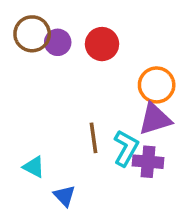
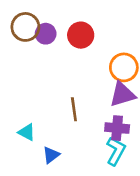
cyan L-shape: (126, 148) -> (116, 151), moved
blue triangle: (64, 196) -> (51, 155), turned 36

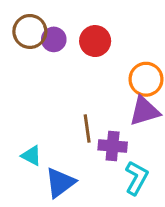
purple cross: (117, 128) -> (113, 146), moved
blue triangle: (51, 155) -> (60, 183), size x1.5

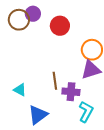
purple circle: (54, 39) -> (33, 14), moved
cyan triangle: (31, 156) -> (20, 90), moved

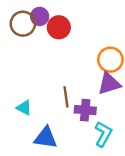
red circle: (60, 26) -> (59, 27), moved
blue triangle: (38, 115) -> (46, 138), turned 45

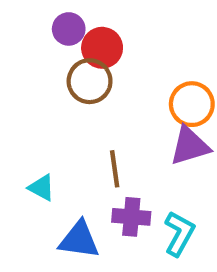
brown circle: (23, 24) -> (90, 81), moved
purple cross: (85, 110) -> (131, 217), moved

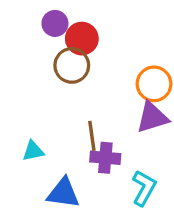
cyan triangle: (42, 188) -> (33, 151), turned -40
purple cross: (131, 217) -> (105, 158), moved

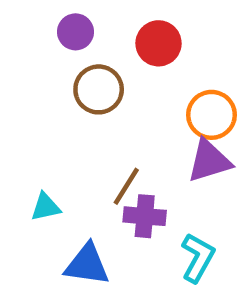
red circle: (82, 39) -> (158, 43), moved
brown line: (92, 136) -> (126, 186), turned 40

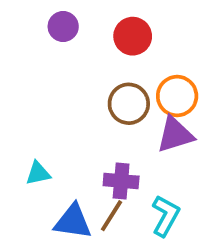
brown circle: (99, 89) -> (129, 104), moved
brown line: (126, 186) -> (111, 216), moved

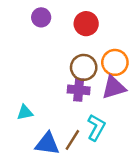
purple cross: (121, 181) -> (79, 90), moved
cyan L-shape: (165, 216) -> (96, 127), moved

